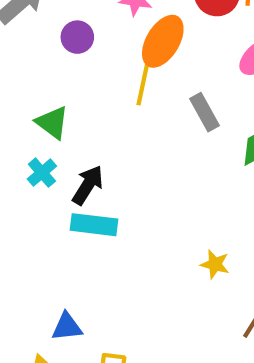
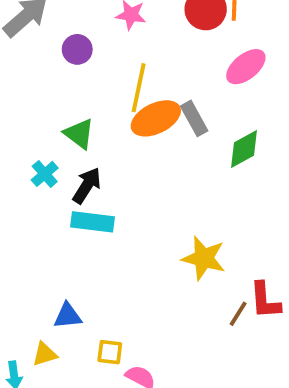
orange ellipse: (163, 41) -> (156, 118), moved, turned 33
green triangle: (52, 123) -> (79, 134), moved
yellow star: (215, 264) -> (204, 258), size x1.6

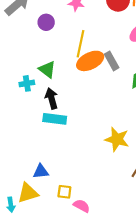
cyan cross: (45, 174) -> (27, 83), moved, turned 32
black arrow: (87, 185) -> (52, 98), turned -48
yellow triangle: (45, 354) -> (28, 193), size x1.5

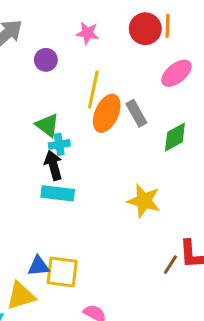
orange ellipse: (90, 61) -> (107, 113), turned -40
cyan cross: (27, 83) -> (59, 144), moved
yellow star: (117, 139) -> (144, 201), moved
yellow square: (64, 192) -> (62, 272), moved, size x1.6

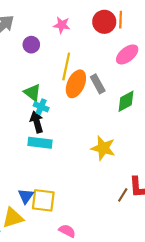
cyan cross: (59, 144) -> (41, 107), turned 32
blue triangle: (38, 266) -> (26, 196), turned -49

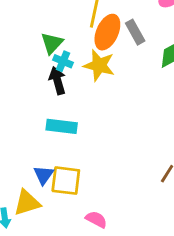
green triangle: (32, 93) -> (52, 43), turned 36
cyan rectangle: (40, 143) -> (62, 126), moved
yellow star: (103, 148) -> (99, 65), moved

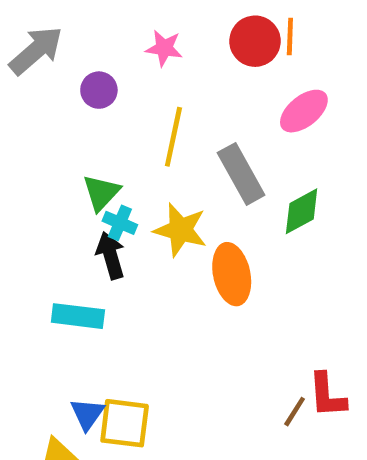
orange ellipse: (107, 32) -> (232, 274), moved, turned -36
gray rectangle: (135, 32) -> (241, 174), size x1.4
cyan rectangle: (62, 126) -> (78, 316), moved

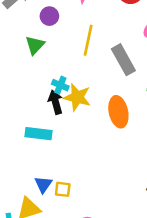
green triangle: (101, 193) -> (35, 45), moved
yellow star: (180, 230) -> (77, 97), moved
yellow square: (125, 423) -> (63, 189), size x0.6

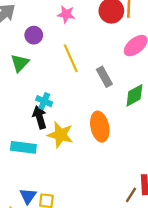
yellow line: (88, 40) -> (71, 58), turned -36
gray rectangle: (123, 60) -> (104, 77), size x0.7
yellow star: (77, 97) -> (60, 135), moved

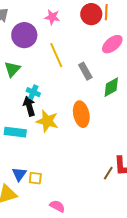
purple circle: (34, 35) -> (24, 35), size x1.6
green triangle: (20, 63) -> (12, 69), moved

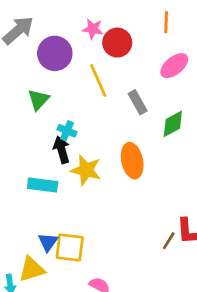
red circle: (91, 14) -> (117, 43), moved
yellow square: (35, 178) -> (70, 247), size x1.6

